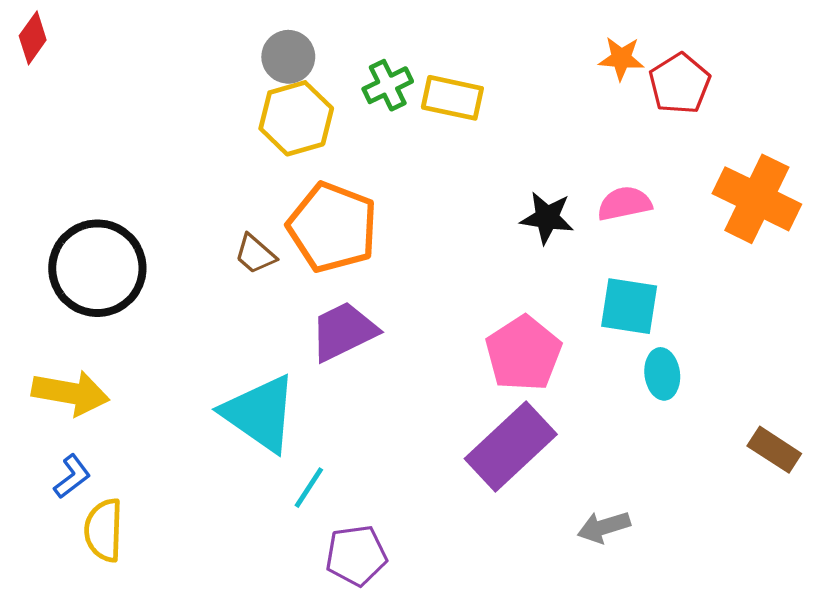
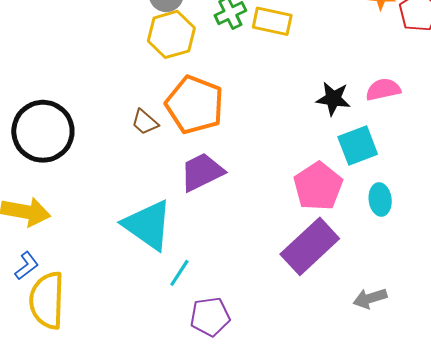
cyan square: (629, 306) -> (358, 146), moved, turned -30
cyan ellipse: (662, 374) -> (380, 199), moved
yellow semicircle: (104, 530) -> (47, 300), size x1.4

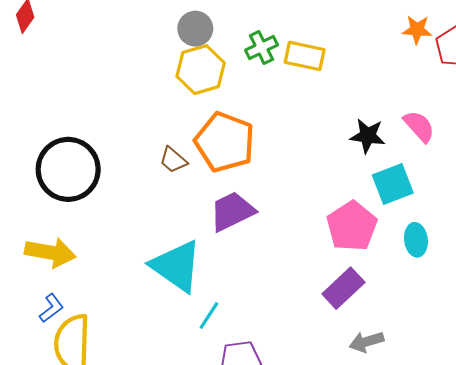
pink semicircle: (383, 89) -> (419, 126), turned 60
purple rectangle: (310, 246) -> (343, 288), size x0.7
gray arrow: (370, 298) -> (367, 342), moved

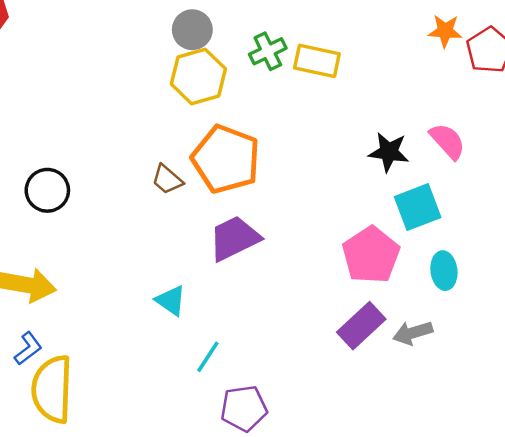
black circle: (68, 169) -> (47, 190), size x0.6
cyan triangle: (176, 266) -> (171, 301), size x0.5
gray arrow: (367, 342) -> (413, 333), moved

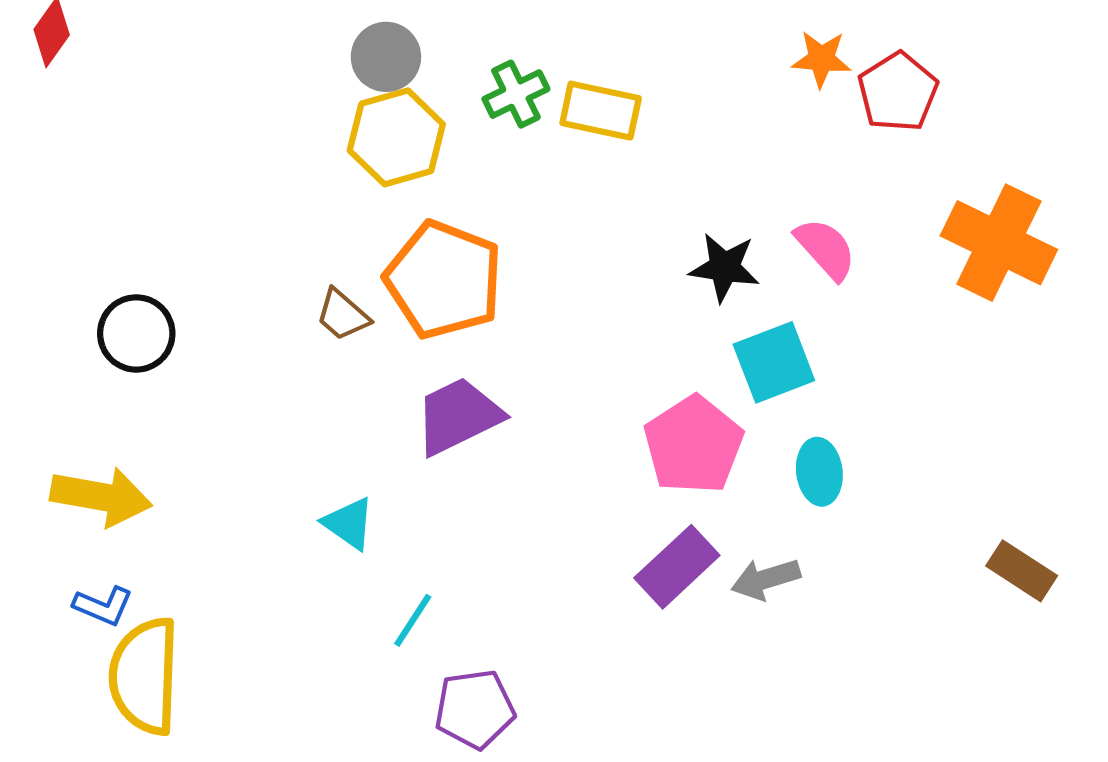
blue L-shape: (28, 348) -> (103, 606), turned 60

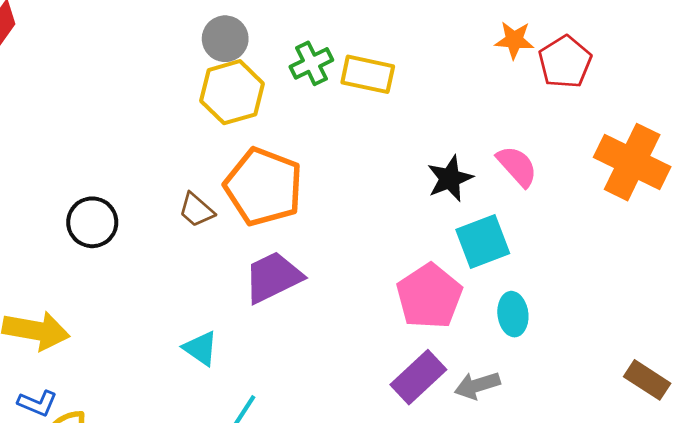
black star: (724, 267) -> (450, 178), turned -30
black circle: (136, 333) -> (92, 222), moved

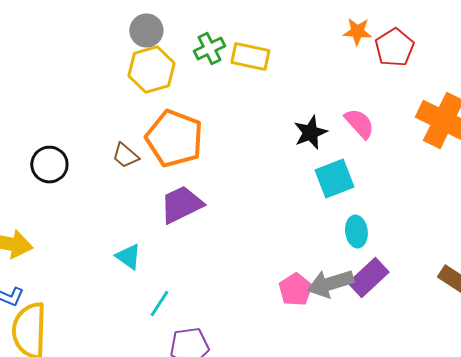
pink pentagon: (429, 296) -> (295, 290), moved, size x0.7
purple rectangle: (418, 377) -> (368, 278), moved
gray arrow: (477, 385) -> (330, 284), size x1.4

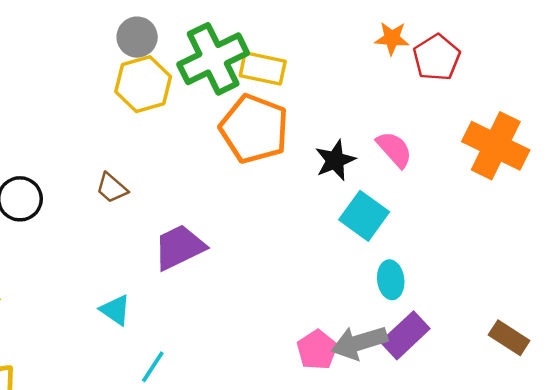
green cross: (209, 48) -> (213, 59), size x1.8
orange pentagon: (174, 138) -> (254, 129), moved
cyan square: (334, 178) -> (364, 216), turned -33

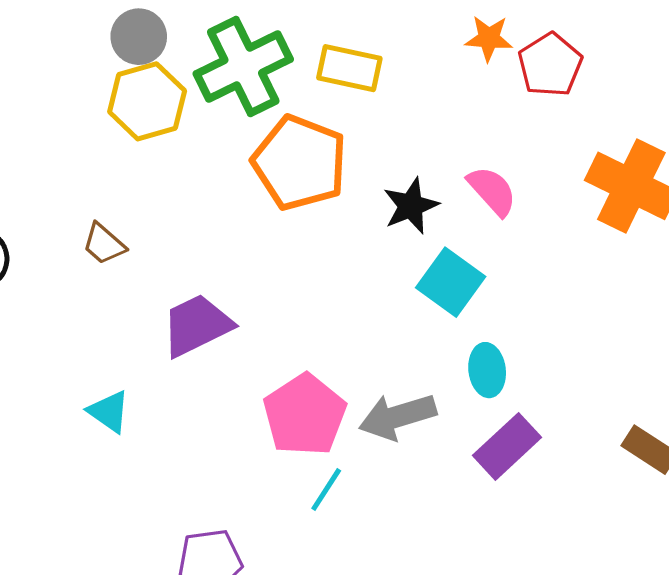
yellow rectangle: (263, 68) -> (349, 68), moved
gray arrow: (359, 343) -> (398, 417), moved
pink pentagon: (317, 350) -> (305, 415), moved, size x1.5
cyan line: (153, 367) -> (326, 490), moved

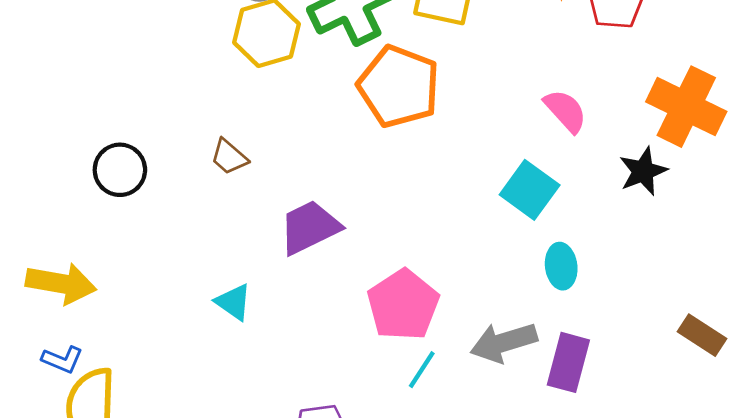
black star: (411, 206) -> (643, 171), moved
gray arrow: (398, 417) -> (504, 342), moved
purple rectangle: (507, 446) -> (568, 362), moved, turned -32

